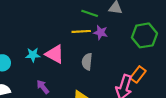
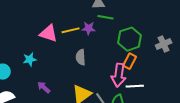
green line: (90, 13) -> (105, 17), moved
green hexagon: (144, 35) -> (130, 39), moved
pink triangle: (55, 54) -> (49, 33), moved

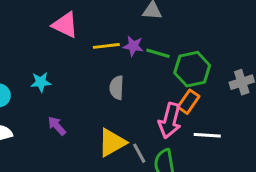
green line: (105, 17) -> (158, 53), moved
pink triangle: (49, 33) -> (65, 25), moved
white line: (135, 86) -> (207, 135), moved

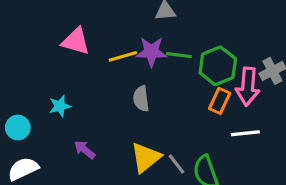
purple star: (133, 46) -> (151, 52), size x1.4
pink arrow: (170, 121) -> (248, 87), moved

